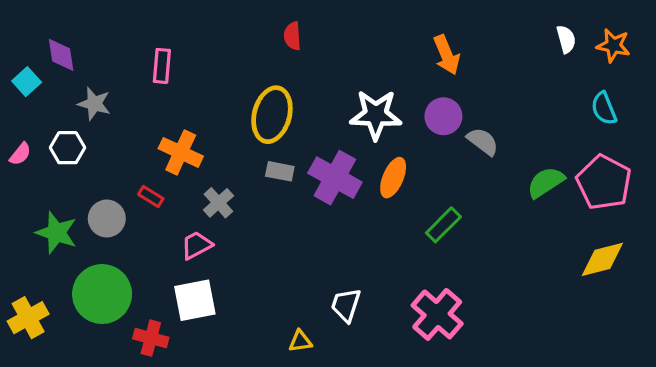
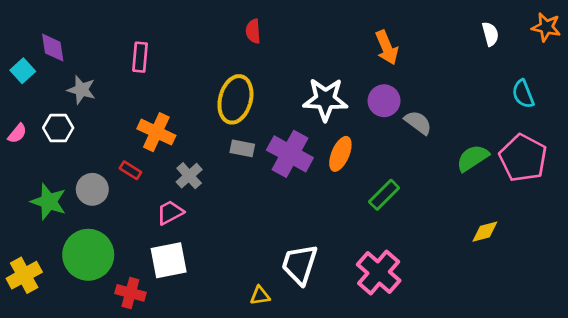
orange star: (613, 45) -> (546, 27), moved
yellow diamond: (602, 259) -> (485, 232), moved, size x0.7
white trapezoid: (346, 305) -> (300, 264), size x1.4

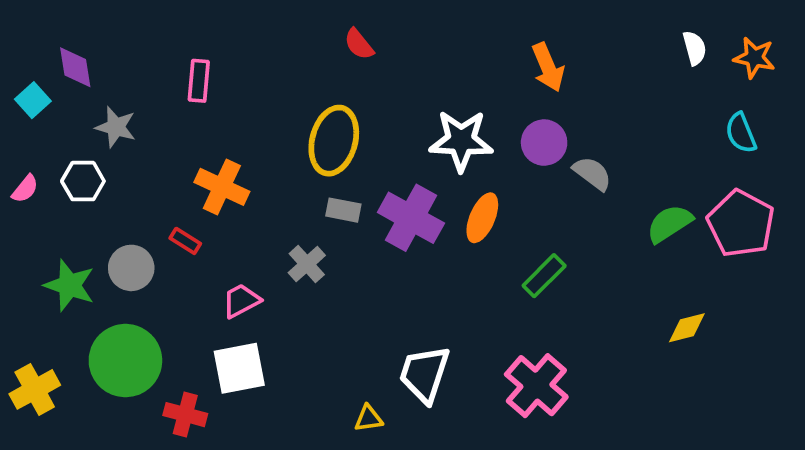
orange star: (546, 27) -> (754, 58), moved
red semicircle: (253, 31) -> (359, 44), turned -35
gray cross: (189, 176) -> (307, 264), moved

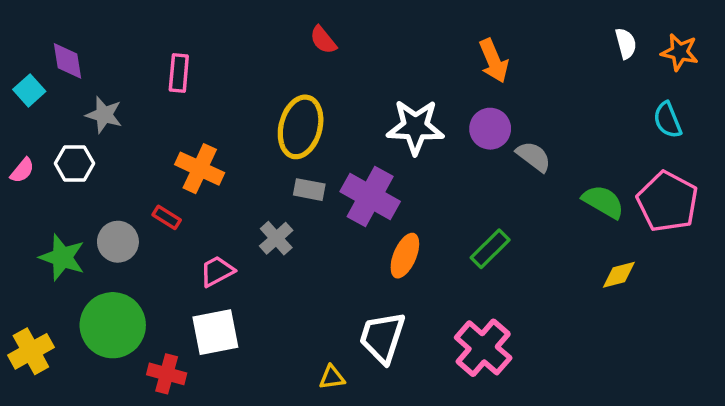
orange ellipse: (482, 218) -> (405, 256), moved
green semicircle: (669, 224) -> (603, 202), turned 63
yellow diamond: (687, 328) -> (619, 275), moved

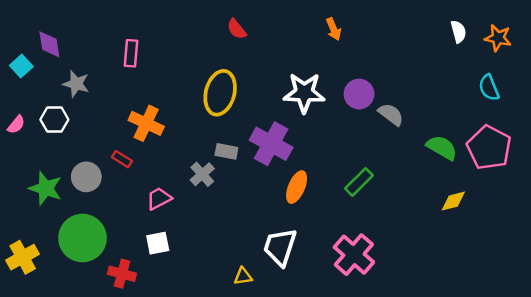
orange arrow: (494, 61) -> (334, 29), moved, size x0.7
gray rectangle: (309, 190) -> (226, 151), moved
white square: (215, 332) -> (158, 243), size x0.7

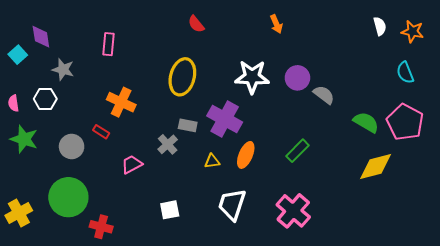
pink semicircle: (16, 125) -> (14, 103), turned 133
green star: (46, 188) -> (24, 139), moved
yellow diamond: (453, 201) -> (376, 167), size x1.6
white square: (158, 243) -> (170, 210), moved
yellow triangle: (243, 276) -> (212, 161), moved

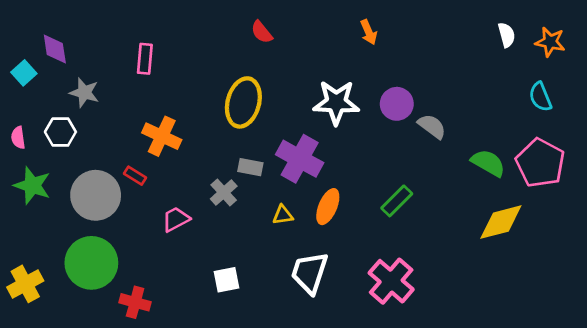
gray circle: (72, 146) -> (96, 195), size x1.5

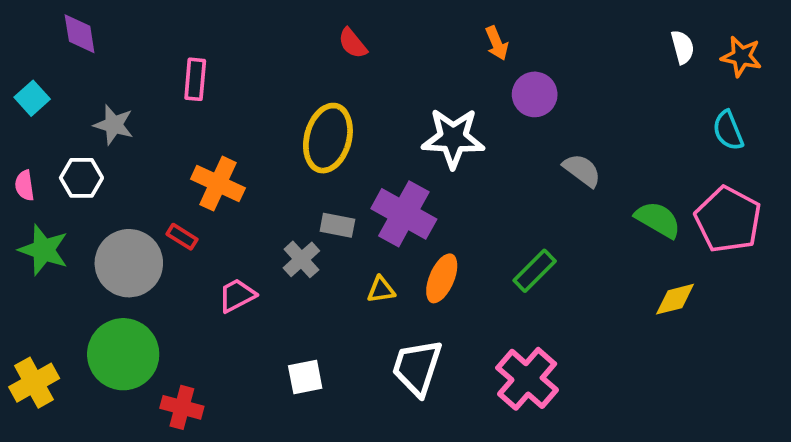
purple diamond: (55, 49) -> (80, 34), moved
purple circle: (397, 104) -> (535, 94), moved
yellow diamond: (501, 222) -> (675, 299), size x0.7

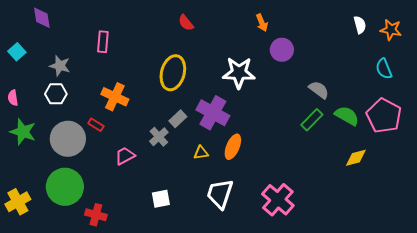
gray semicircle: (582, 170) -> (319, 90), moved
white hexagon: (81, 178) -> (56, 94), moved
gray rectangle: (337, 225) -> (178, 119), turned -54
green rectangle: (535, 271) -> (312, 120), moved

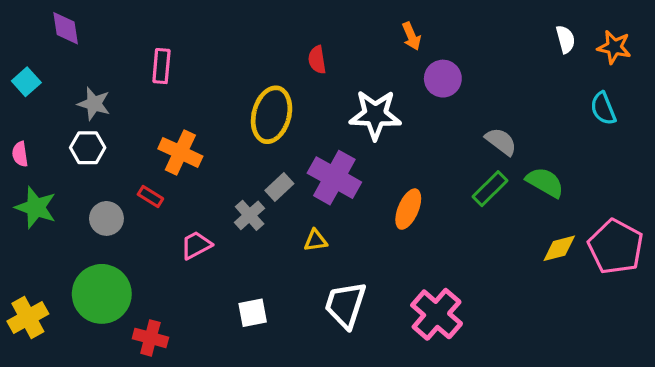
red semicircle: (186, 23) -> (317, 60), moved, turned 30
pink pentagon: (384, 116) -> (616, 247), moved
gray circle: (68, 139) -> (106, 218), size x0.6
orange ellipse: (233, 147) -> (408, 209), moved

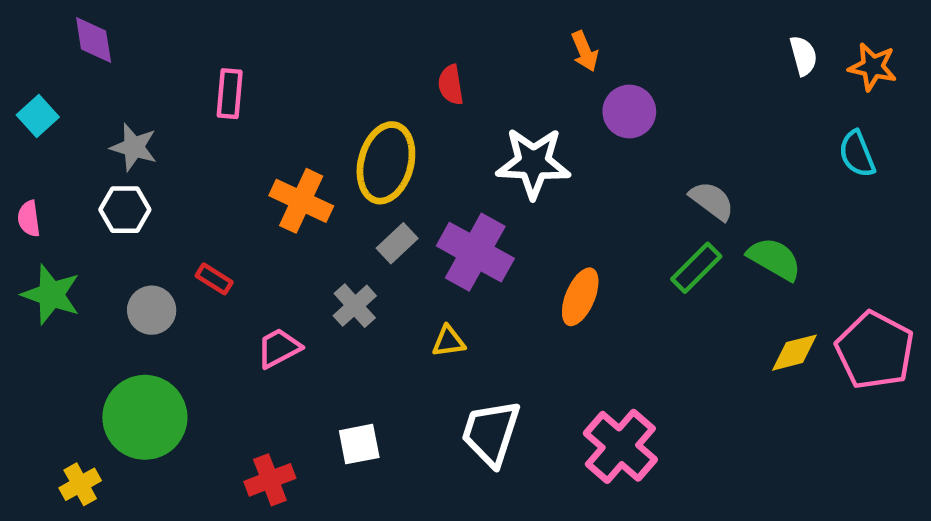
orange cross: (180, 152) -> (301, 201), moved
gray rectangle: (279, 187) -> (397, 243), moved
yellow cross: (28, 317) -> (80, 484), moved, size x0.7
red cross: (150, 338) -> (270, 480), moved, turned -36

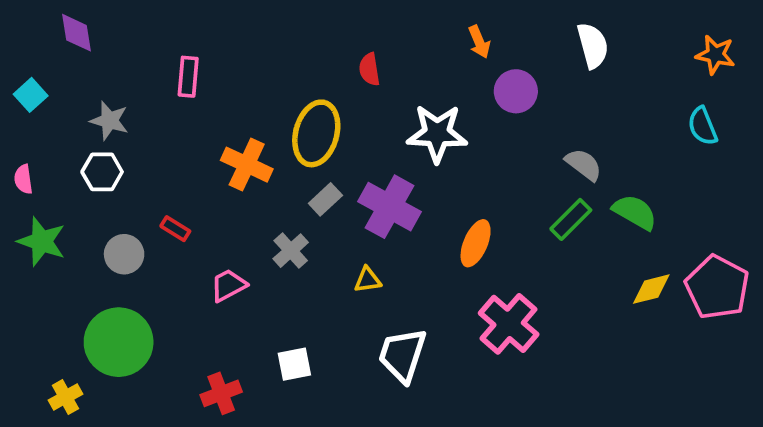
white semicircle: (803, 56) -> (593, 46), moved, size x1.4
pink cross: (620, 446) -> (509, 324), moved

